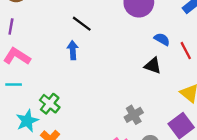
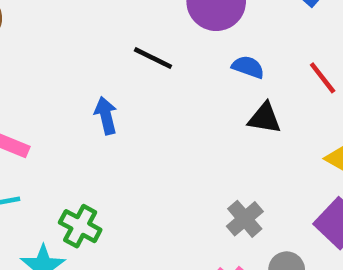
black line: (82, 24) -> (153, 58), moved
blue semicircle: (162, 39) -> (248, 67), moved

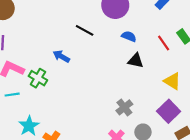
blue arrow: (106, 116) -> (61, 56), turned -49
green cross: (80, 226) -> (38, 78), moved

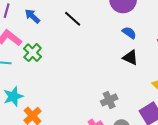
black line: (85, 30) -> (73, 19), moved
blue arrow: (61, 56) -> (32, 16), moved

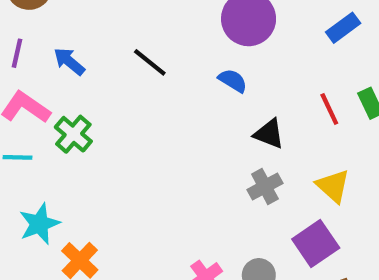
blue semicircle: (129, 33) -> (233, 81), moved
gray cross: (109, 100) -> (265, 186), moved

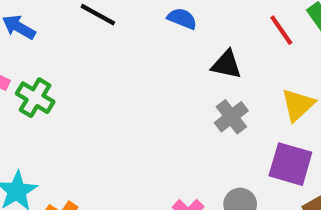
yellow triangle: (333, 186) -> (298, 105), turned 45
purple square: (316, 243) -> (290, 164), turned -30

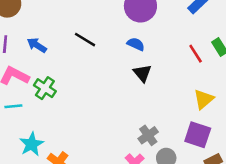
black triangle: (226, 65) -> (142, 73), moved, turned 36
gray cross: (231, 117) -> (148, 135), moved

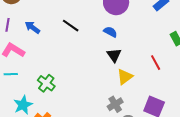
red line: (196, 54) -> (156, 63), moved
green cross: (45, 88) -> (46, 83), moved
yellow triangle: (204, 99) -> (125, 77), moved

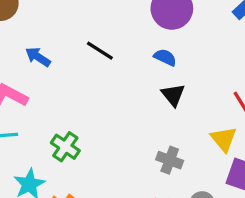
yellow triangle: (125, 77) -> (224, 139), moved, turned -30
gray cross: (115, 104) -> (170, 160), moved, turned -35

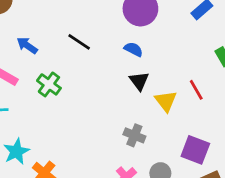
yellow triangle: (224, 139) -> (166, 101), moved
green cross: (65, 147) -> (49, 84), moved

